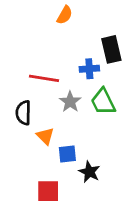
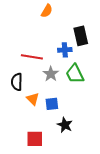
blue square: (67, 154) -> (52, 104), moved

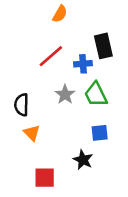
red line: (32, 57) -> (51, 56), moved, turned -50
orange triangle: (33, 99) -> (32, 133), moved
blue square: (52, 104) -> (100, 133), moved

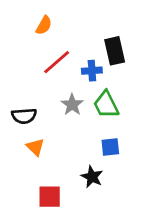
orange semicircle: (60, 14) -> (44, 25), moved
black semicircle: (22, 105) -> (24, 116), turned -95

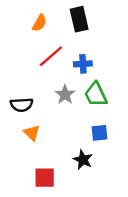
black rectangle: (115, 51) -> (79, 19), moved

